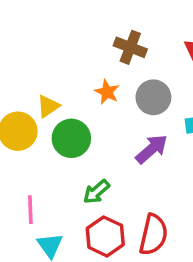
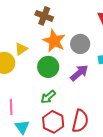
brown cross: (130, 47) -> (44, 16), moved
orange star: (107, 92) -> (54, 41), size x1.6
green circle: (71, 138) -> (48, 67), moved

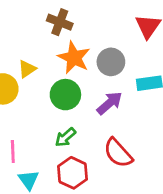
red semicircle: (80, 121) -> (118, 153), moved, turned 125

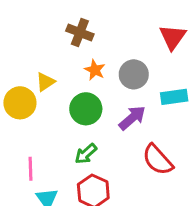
orange star: (74, 58) -> (95, 70), size x0.6
red semicircle: (118, 153) -> (158, 160), moved

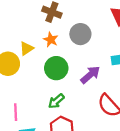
orange star: (95, 70) -> (51, 40), moved
gray circle: (134, 74) -> (80, 34), moved

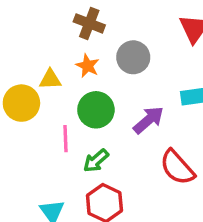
yellow triangle: (27, 48) -> (50, 79), turned 32
pink line: (16, 112) -> (65, 139), moved

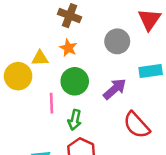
gray circle: (133, 57) -> (117, 41), moved
green arrow: (96, 161) -> (75, 120), turned -36

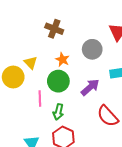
orange star: (68, 48) -> (62, 60), moved
yellow triangle: (40, 58) -> (31, 63), turned 48

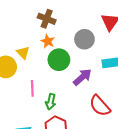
orange star: (62, 60) -> (48, 41), moved
green circle: (58, 81) -> (59, 60), moved

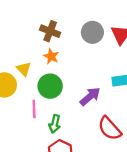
gray circle: (84, 39) -> (92, 32), moved
green circle: (59, 60) -> (50, 86), moved

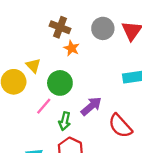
orange star: (51, 56) -> (72, 48), moved
purple arrow: (90, 96) -> (91, 106), moved
pink line: (34, 109) -> (44, 106), turned 42

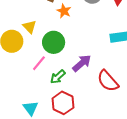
green arrow: (65, 121) -> (58, 77), turned 35

